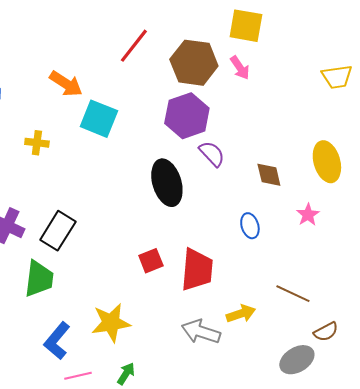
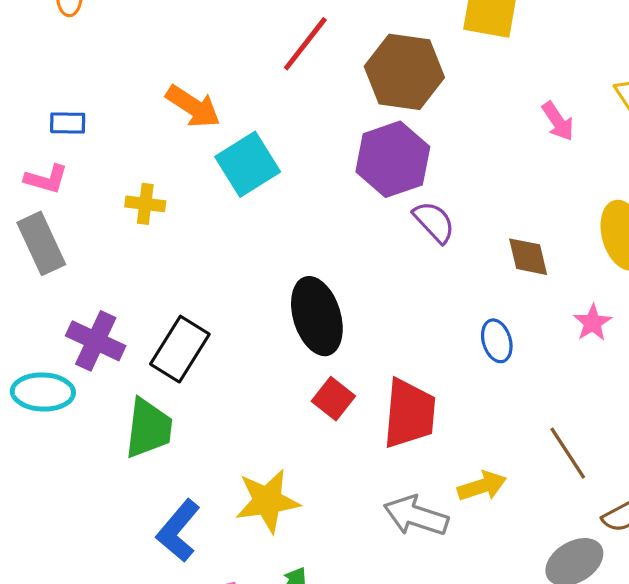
pink arrow: (240, 68) -> (558, 121), moved
cyan square: (99, 119) -> (248, 164), turned 36
black ellipse: (167, 183) -> (317, 316), moved
red square: (151, 261) -> (333, 399), turned -30
brown line: (293, 294) -> (568, 453), turned 32

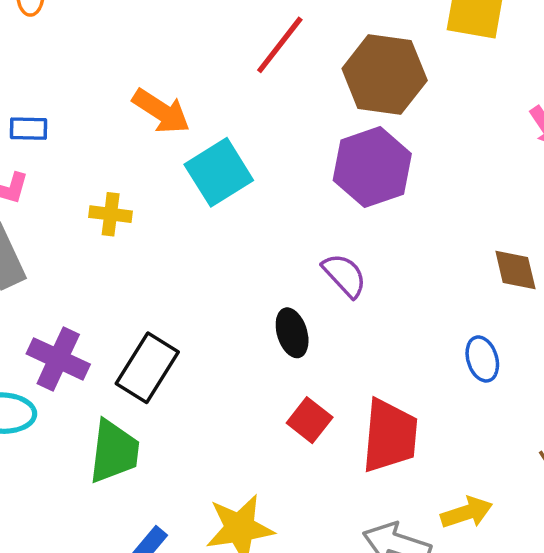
purple semicircle: (434, 222) -> (344, 275), moved
black ellipse: (317, 316) -> (292, 333), size x0.6

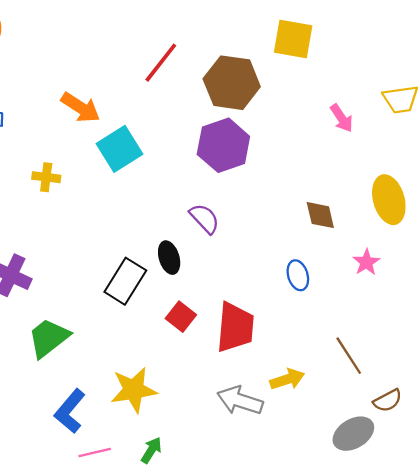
black rectangle: (147, 368) -> (125, 281), moved
green trapezoid: (114, 451) -> (49, 338), turned -135

